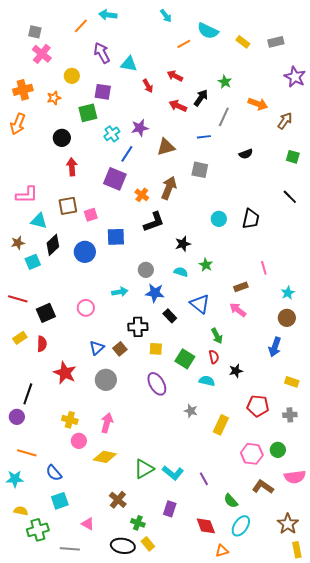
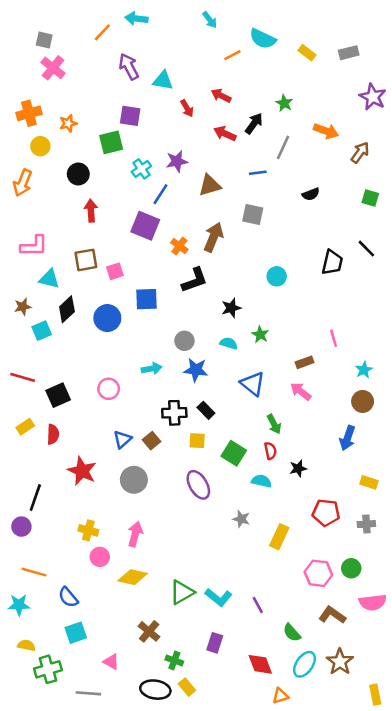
yellow circle: (72, 76) -> (40, 146), moved
orange arrow: (18, 124) -> (23, 183), moved
black trapezoid: (251, 219) -> (332, 262), moved
black rectangle: (170, 316) -> (206, 410), moved
brown star: (288, 524) -> (340, 662), moved

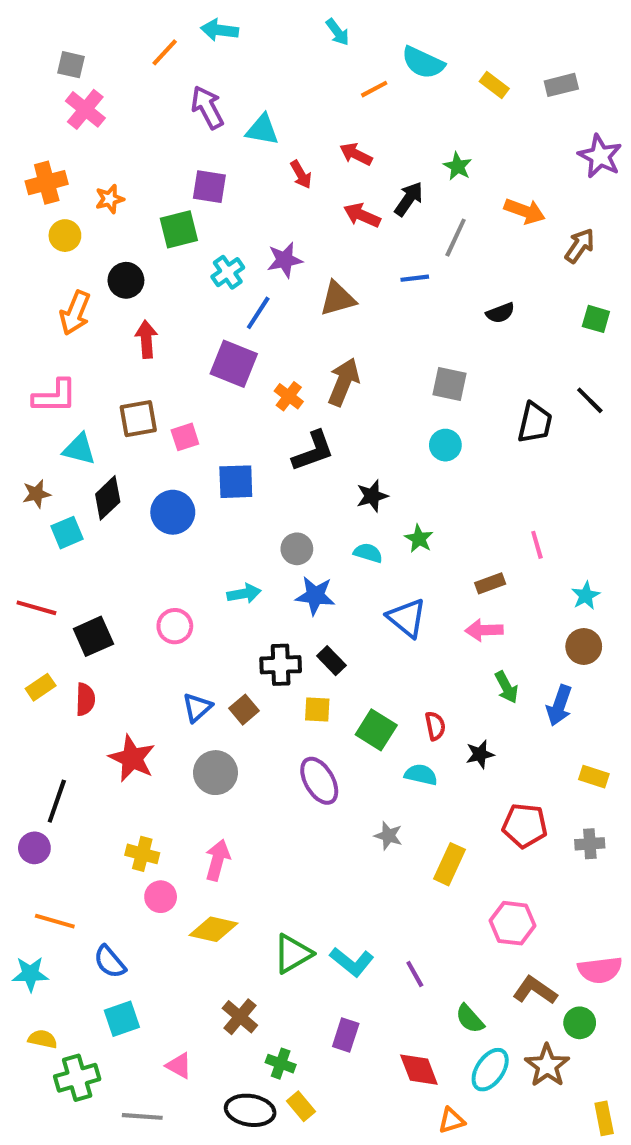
orange arrow: (23, 183) -> (75, 313), moved
gray square: (253, 214) -> (449, 384), moved
pink arrow: (301, 391) -> (484, 630), turned -40
green arrow: (274, 424) -> (506, 687), moved
green circle: (351, 568) -> (580, 1023), moved

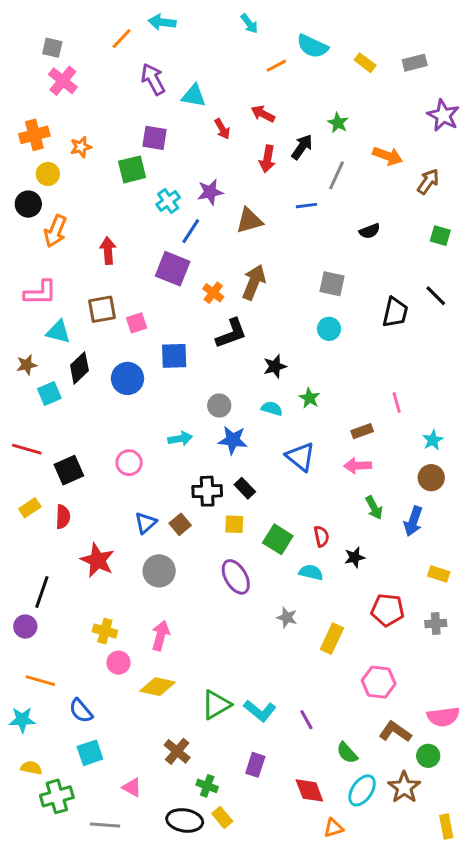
red arrow: (362, 215) -> (267, 159), turned -104
black circle: (126, 280) -> (28, 204), moved

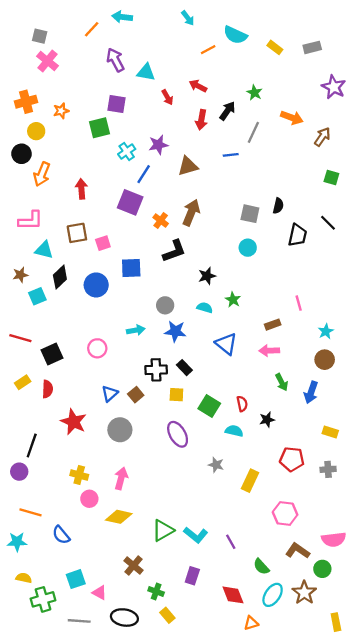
black semicircle: (370, 231) -> (278, 206), moved, turned -56
cyan square: (90, 753) -> (76, 579), moved
black ellipse: (185, 820) -> (124, 618), moved

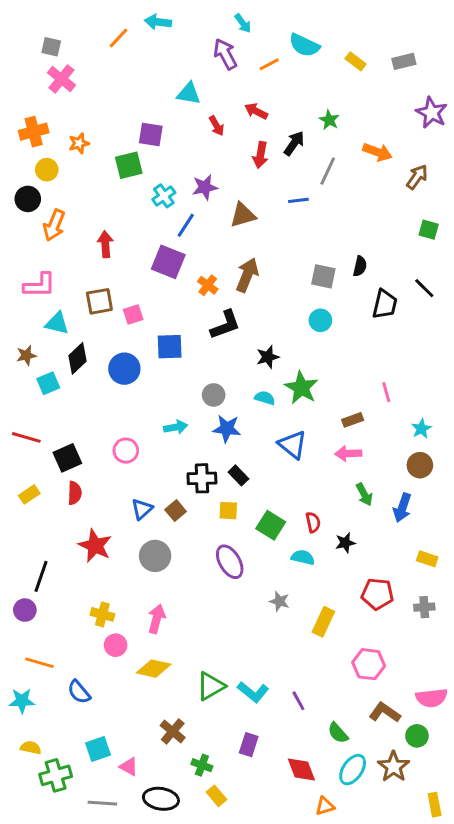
purple arrow: (115, 60) -> (225, 54), moved
green star: (233, 300) -> (301, 388), size x1.6
red semicircle: (48, 389) -> (75, 493), moved

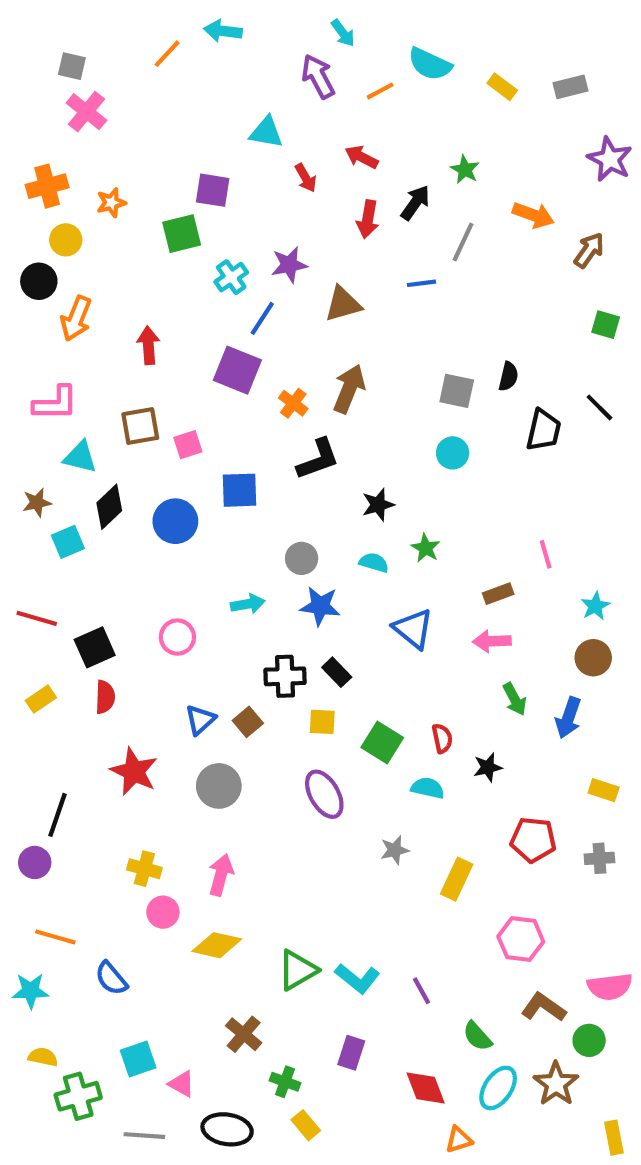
green star: (301, 388) -> (426, 548), size x0.6
gray star: (279, 601) -> (395, 850), turned -30

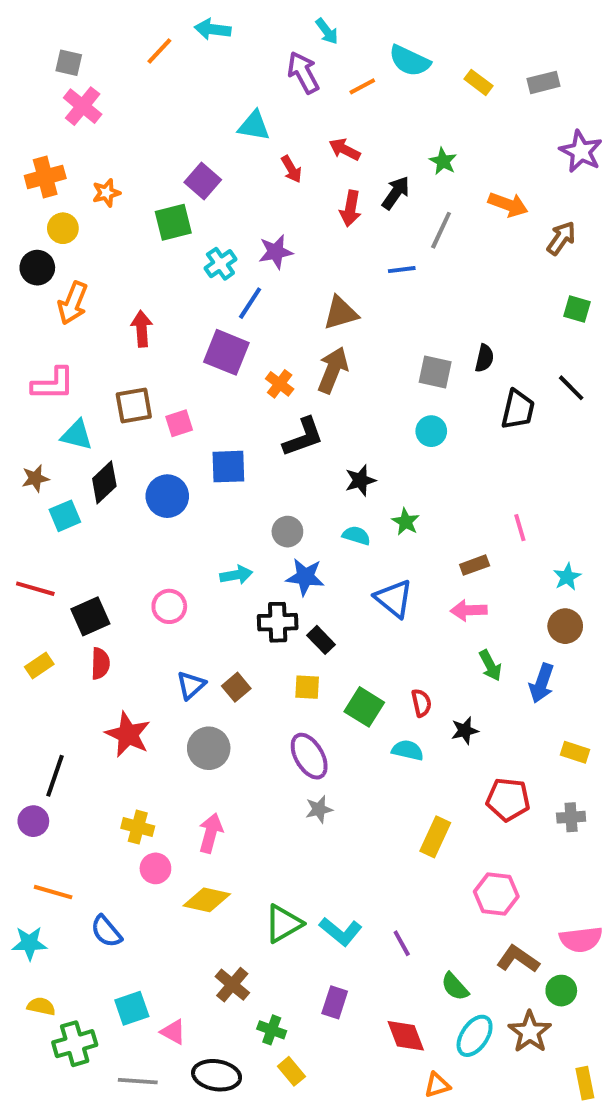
purple square: (213, 190) -> (203, 181), turned 32
brown triangle: (343, 304) -> (341, 313), moved
black cross: (285, 676) -> (278, 622), moved
gray star: (395, 850) -> (319, 809), moved

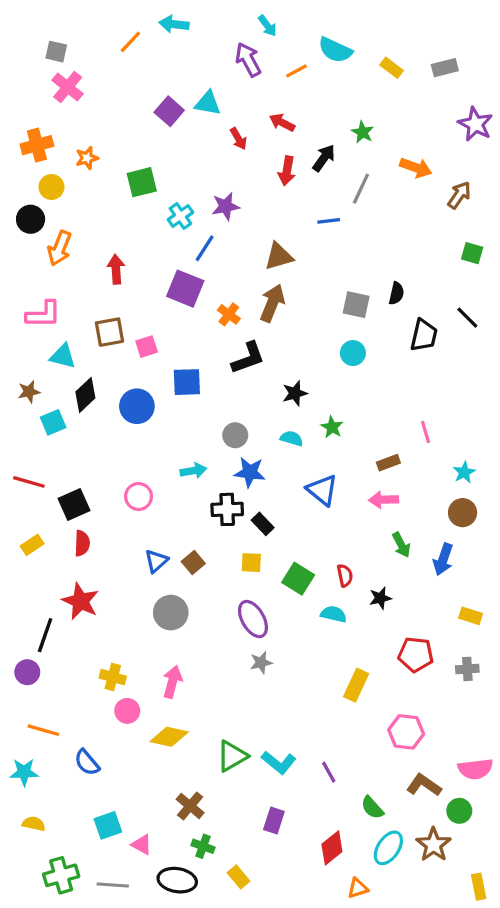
purple square: (203, 181) -> (169, 111), moved
red star: (128, 734) -> (80, 601), moved
green cross: (272, 1030) -> (203, 846), moved
red diamond: (406, 1036) -> (332, 848), turned 72
green cross: (75, 1044) -> (61, 875), moved

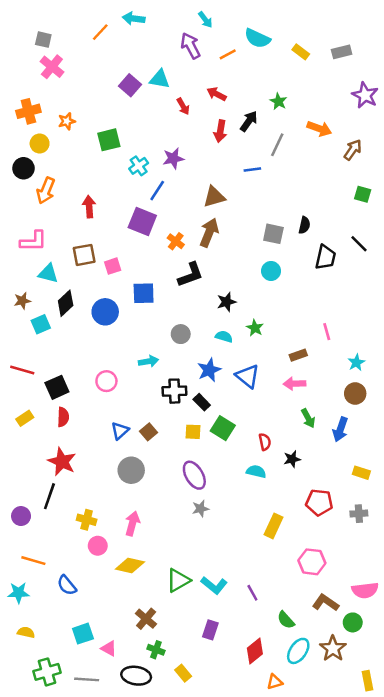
blue star: (250, 472) -> (209, 370), moved, turned -30
green square: (298, 579) -> (223, 428), moved
black line: (45, 635) -> (49, 496), moved

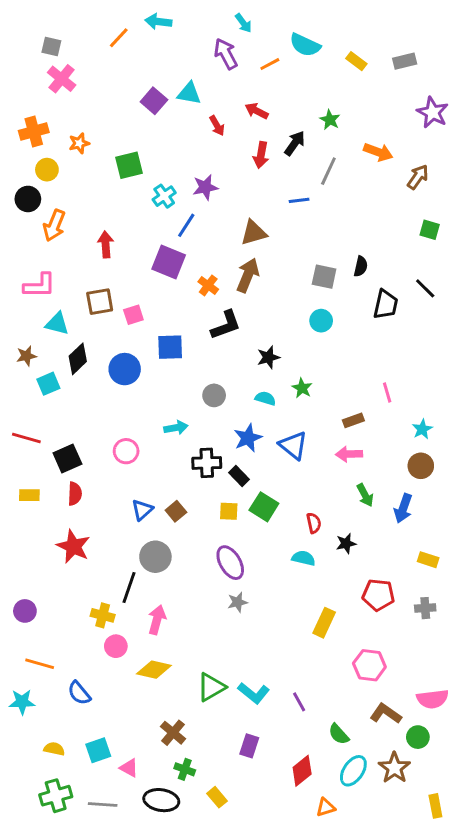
yellow rectangle: (25, 418) -> (29, 495), turned 35
black line: (49, 496) -> (129, 588), moved
yellow semicircle: (26, 632) -> (54, 749), moved

